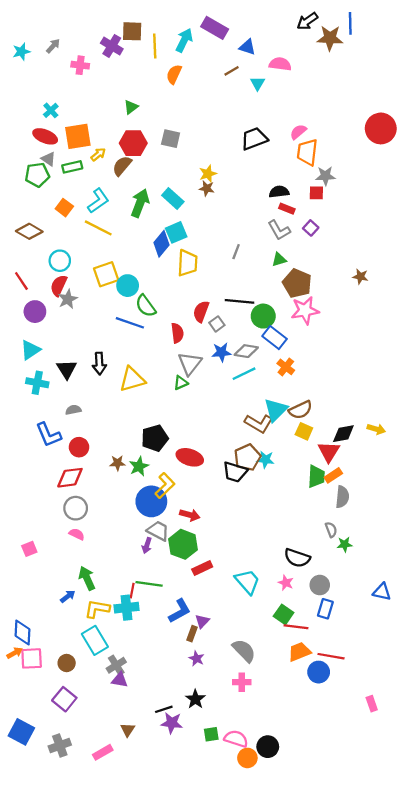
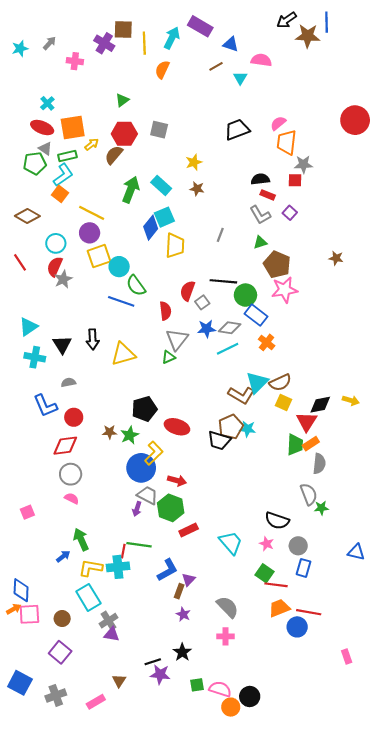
brown star: (207, 188) -> (197, 189), moved
cyan L-shape: (98, 201) -> (63, 175), moved
purple circle: (35, 312) -> (90, 233), moved
gray semicircle: (331, 530) -> (309, 494), size x1.5

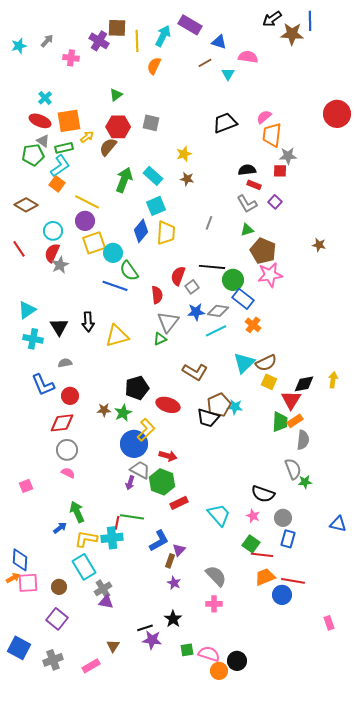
blue diamond: (151, 228) -> (141, 231), moved
brown L-shape: (241, 395) -> (195, 372), moved
yellow arrow: (351, 400) -> (333, 380), turned -98

